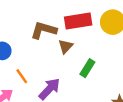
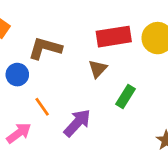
brown L-shape: (44, 30) -> (45, 48), moved

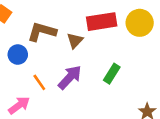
brown triangle: (98, 69) -> (75, 41), moved
purple arrow: (77, 123) -> (70, 77), moved

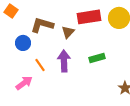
green rectangle: (112, 74) -> (97, 58), turned 42
purple arrow: (70, 77) -> (64, 61), turned -45

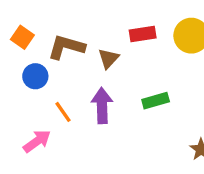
orange square: (11, 11) -> (22, 37), moved
red rectangle: (89, 17) -> (143, 34), size x0.7

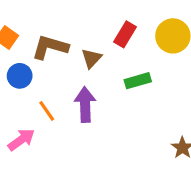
red rectangle: (143, 34) -> (125, 34), turned -50
green rectangle: (156, 101) -> (138, 81), moved

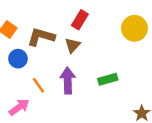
red rectangle: (125, 34) -> (80, 20), moved
green rectangle: (138, 81) -> (108, 79), moved

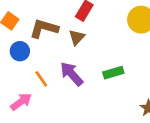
purple arrow: (68, 80) -> (72, 74), turned -40

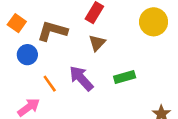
brown triangle: (77, 37) -> (97, 43), moved

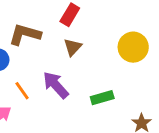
yellow circle: (154, 22) -> (133, 47), moved
green rectangle: (125, 77) -> (102, 98), moved

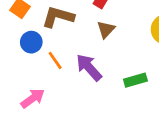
orange line: (22, 91) -> (55, 60), moved

